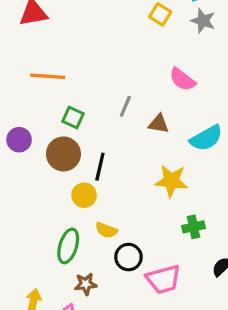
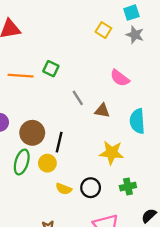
gray line: (125, 106) -> (78, 98), turned -56
green square: (73, 117) -> (51, 69), moved
cyan semicircle: (206, 138) -> (137, 121), turned 115
green ellipse: (68, 246) -> (22, 162), moved
black circle: (128, 257) -> (91, 188), moved

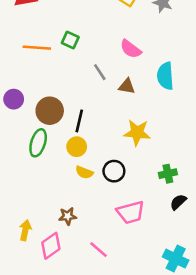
pink semicircle: (120, 78) -> (131, 49), moved
cyan semicircle: (137, 121) -> (165, 76), moved
yellow circle: (47, 163) -> (77, 147), moved
green cross: (128, 187) -> (168, 174), moved

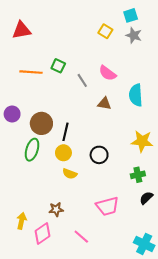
gray line: (100, 72) -> (82, 80), moved
yellow star: (137, 133) -> (142, 141), moved
black circle: (114, 171) -> (99, 155), moved

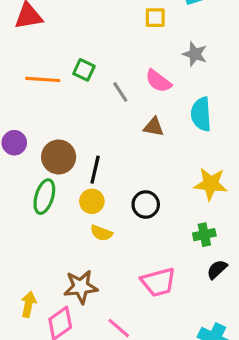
yellow square: (105, 31) -> (155, 18), turned -32
gray star: (134, 35) -> (195, 54), moved
brown star: (56, 209) -> (81, 287), size x1.5

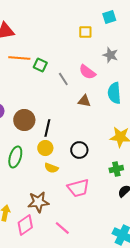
orange line: (43, 79) -> (19, 58), moved
green ellipse: (44, 197) -> (15, 157), moved
pink trapezoid: (158, 282) -> (78, 188), moved

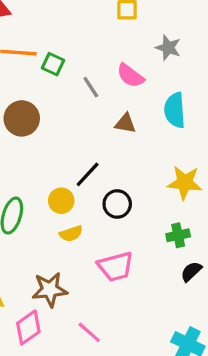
brown circle: (24, 120) -> (22, 118), moved
black line: (47, 128) -> (88, 174), moved, turned 30
yellow semicircle: (51, 168) -> (71, 234), turned -40

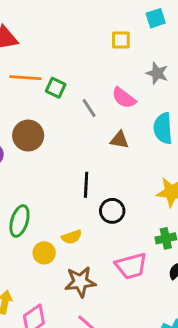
black line: (88, 174) -> (86, 185), turned -40
yellow circle: (61, 201) -> (44, 253), moved
pink trapezoid: (116, 267) -> (131, 266), moved
brown star: (50, 290) -> (80, 282), moved

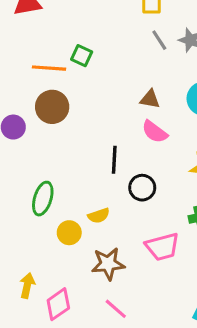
orange line: (25, 78) -> (49, 68), moved
pink semicircle: (124, 98) -> (155, 132), moved
gray line: (89, 108) -> (159, 40), moved
brown triangle: (119, 140) -> (150, 99), moved

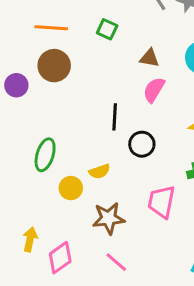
green square: (82, 56) -> (107, 29), moved
pink semicircle: (155, 132) -> (154, 90), turned 84
pink trapezoid: (162, 247) -> (161, 202), turned 116

